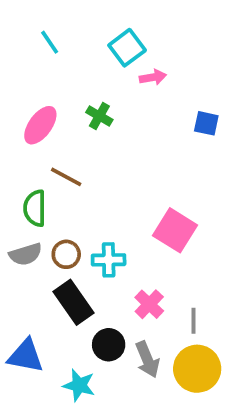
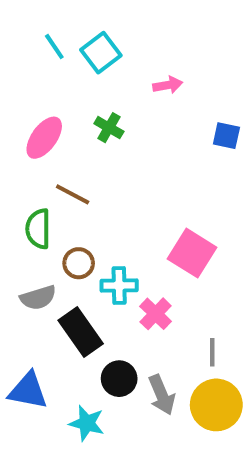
cyan square: (127, 48) -> (101, 53), moved
gray semicircle: (26, 254) -> (38, 298), moved
brown circle: (66, 254) -> (79, 263), moved
pink cross: (149, 304) -> (156, 314), moved

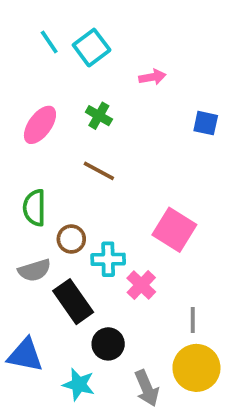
brown line: (73, 194) -> (99, 171), moved
gray arrow: (162, 395) -> (147, 388), moved

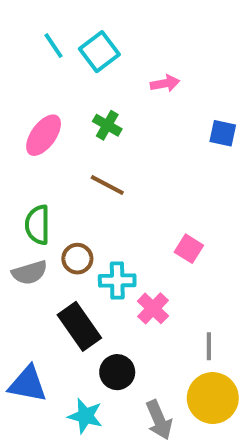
pink square: (174, 230) -> (189, 249), size x0.6
gray semicircle: (34, 270) -> (30, 273), moved

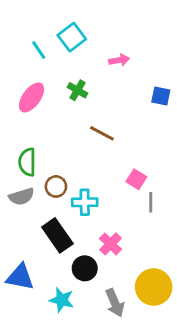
cyan line: (53, 46) -> (39, 50), moved
brown line: (107, 185) -> (102, 133), moved
pink cross: (153, 308) -> (111, 244), moved
gray line: (209, 346) -> (151, 202), moved

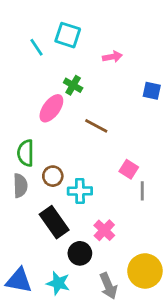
cyan square: (72, 37) -> (68, 35), turned -35
pink ellipse: (32, 97) -> (51, 108), moved
gray semicircle: (21, 197) -> (20, 186), turned -75
blue triangle: (20, 277) -> (19, 280), moved

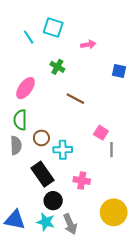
pink ellipse: (51, 108) -> (25, 88), moved
pink cross: (104, 230) -> (82, 180), turned -35
black circle: (80, 253) -> (53, 201), moved
gray arrow: (108, 286) -> (70, 224), moved

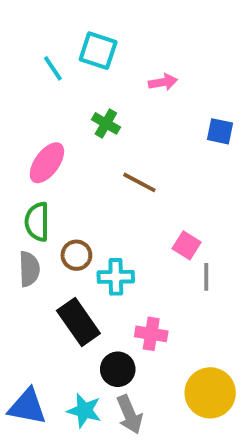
black circle: (53, 201) -> (118, 369), moved

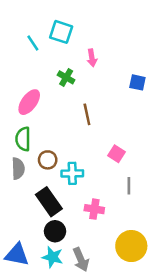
pink arrow: (163, 82) -> (92, 58), moved, turned 91
brown line: (139, 182) -> (87, 114), turned 50
gray line: (206, 277) -> (129, 186), moved
black circle: (118, 369) -> (55, 231), moved

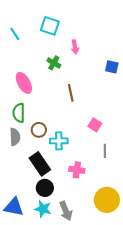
cyan line: (33, 43) -> (15, 34), moved
pink ellipse: (29, 102) -> (24, 83), turned -65

